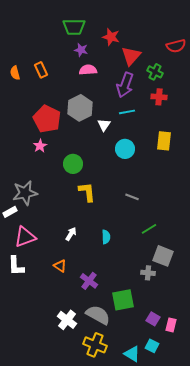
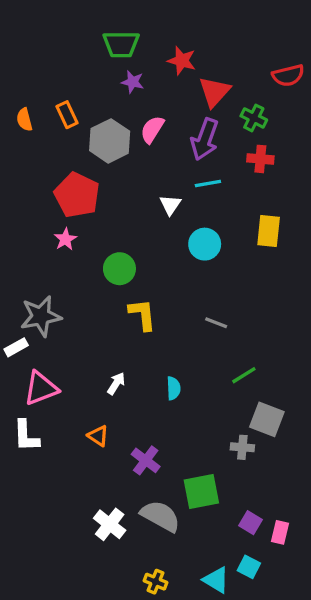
pink semicircle: (88, 70) -> (152, 129), moved, turned -54
gray hexagon: (80, 108) -> (110, 141), moved
yellow cross: (95, 345) -> (156, 582), moved, size x0.6

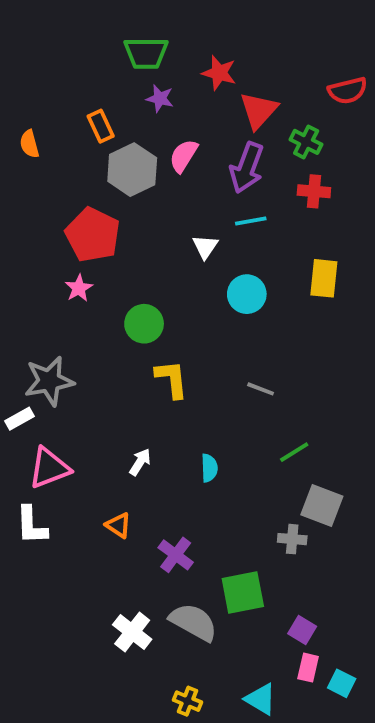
orange rectangle: (67, 115) -> (101, 126), moved
pink rectangle: (280, 532) -> (308, 668), moved
cyan square: (249, 567) -> (342, 683), moved

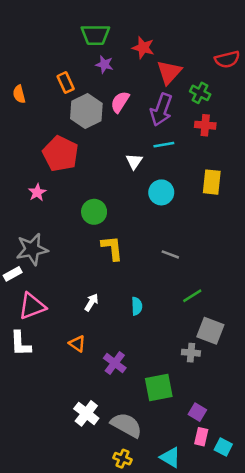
pink star: (79, 288) -> (37, 192), moved
gray semicircle: (193, 622) -> (126, 425), moved

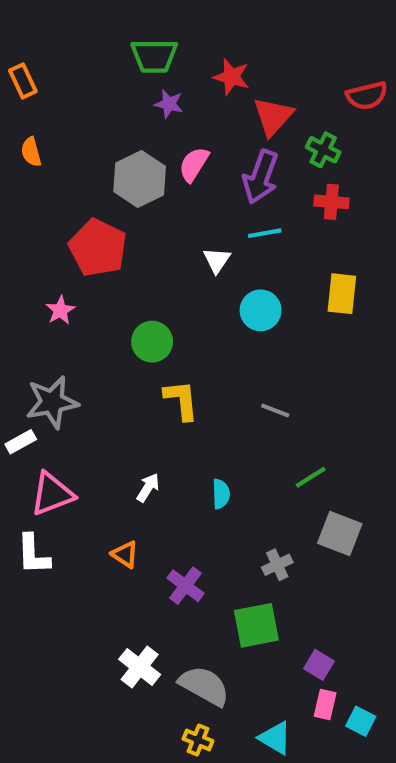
orange rectangle: (66, 83) -> (23, 81), moved
gray cross: (191, 353) -> (277, 565), moved, turned -30

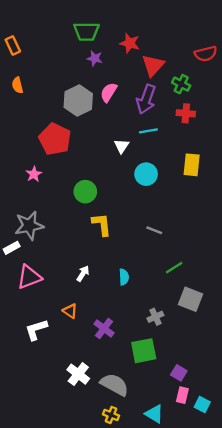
white L-shape: (33, 554) -> (36, 330), moved, turned 75

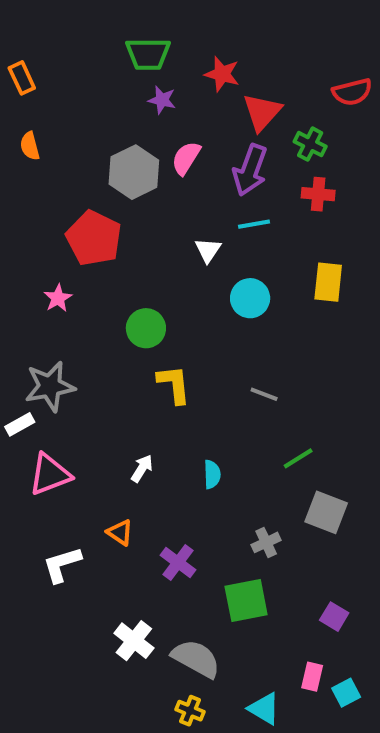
purple square: (179, 373) -> (334, 617), moved
cyan square: (202, 404) -> (346, 693), turned 35

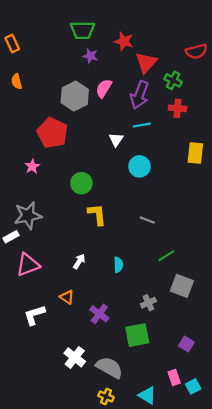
yellow rectangle: (328, 282) -> (195, 153), moved
pink rectangle: (312, 677) -> (174, 377), turned -32

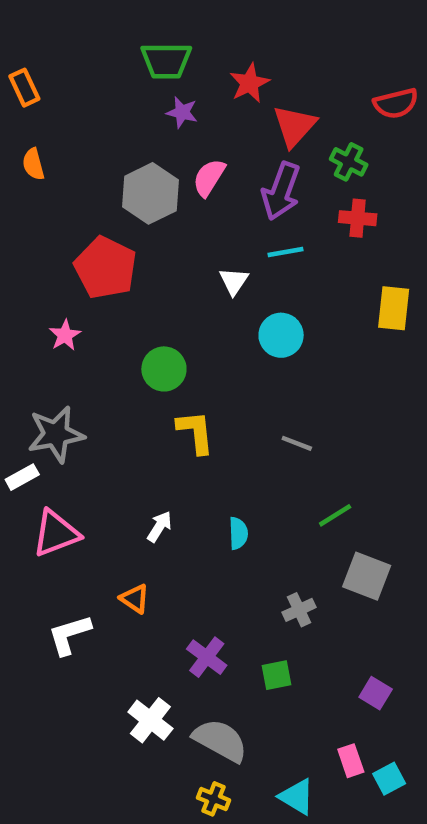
red star: (124, 41) -> (250, 83), turned 30
purple cross: (99, 314) -> (207, 657), moved
green square: (137, 335) -> (277, 675), size x0.6

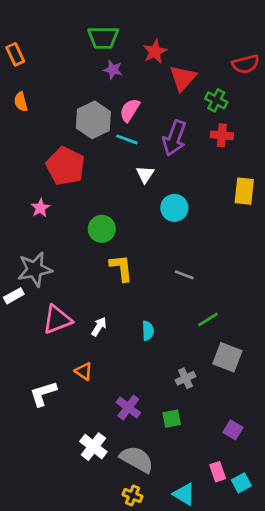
purple arrow: (281, 191) -> (174, 138), moved
cyan line: (286, 252) -> (127, 139), moved, turned 30
pink triangle: (56, 533) -> (57, 320), moved

